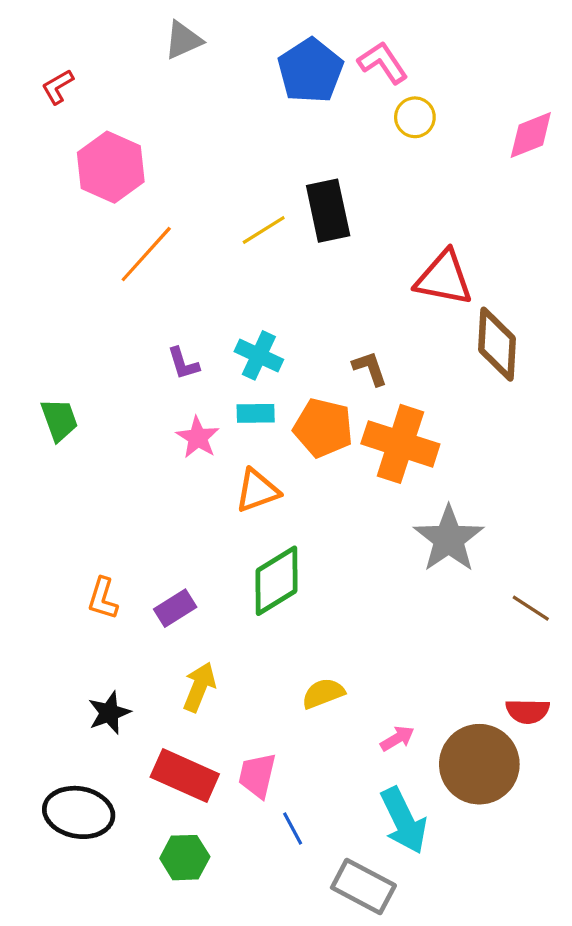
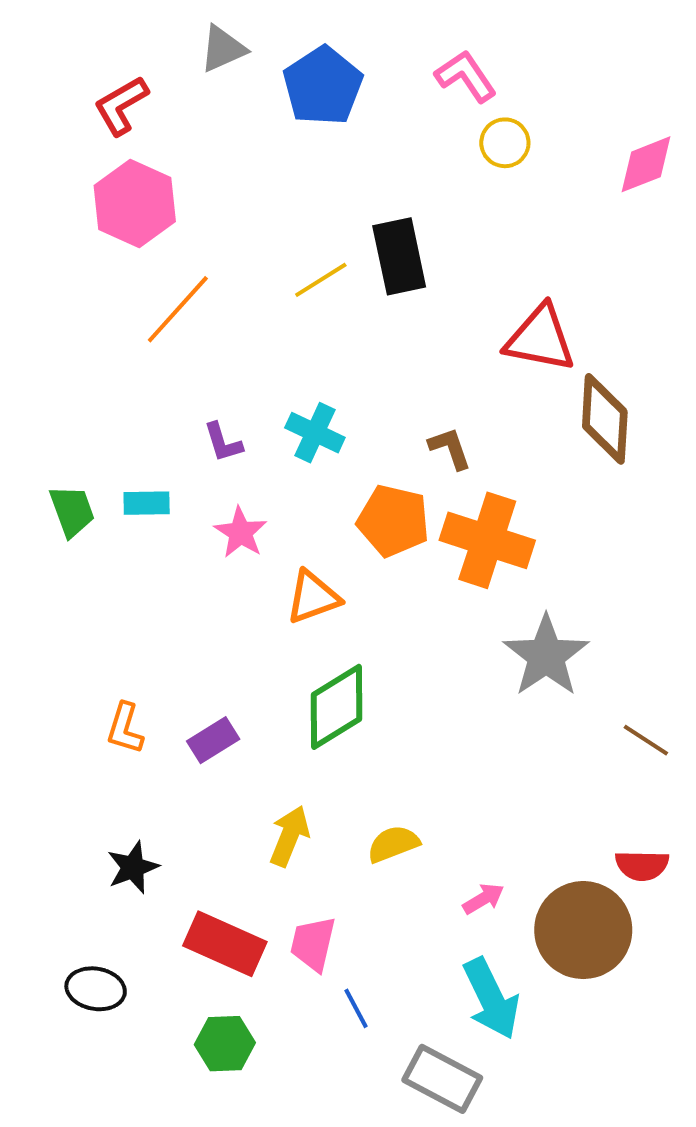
blue pentagon: (310, 71) -> (323, 86), moved
red L-shape: (58, 87) -> (121, 106), moved, size x1.4
cyan rectangle: (256, 413) -> (147, 503), moved
yellow arrow: (199, 687) -> (289, 836), moved
black ellipse: (79, 812) -> (96, 989), size x0.7

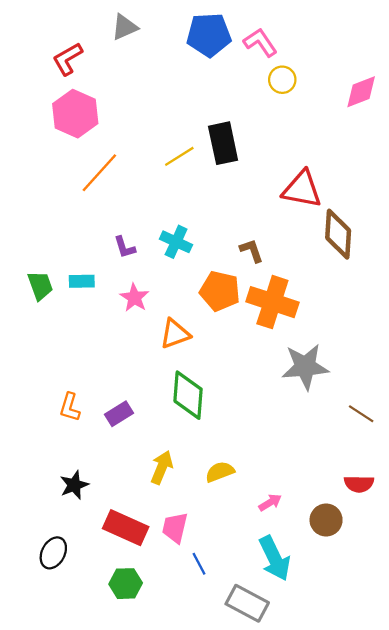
blue pentagon: (323, 86) -> (209, 35), moved, turned 30
gray star: (546, 656) -> (305, 367), turned 30
green diamond: (336, 707) -> (188, 395), turned -54
brown circle: (583, 930) -> (326, 520), size x0.6
black ellipse: (96, 989) -> (53, 553), turned -72

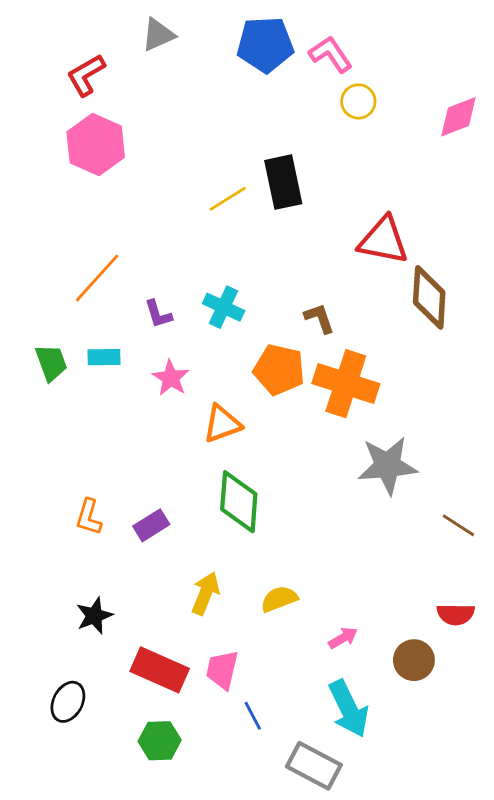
orange line: (99, 173) -> (97, 278), moved

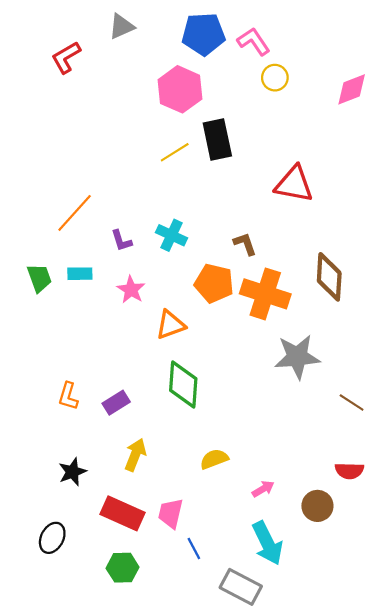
pink hexagon: (96, 145) -> (180, 89), moved
brown diamond: (429, 297) -> (329, 277), moved
yellow arrow: (205, 593) -> (135, 455), moved

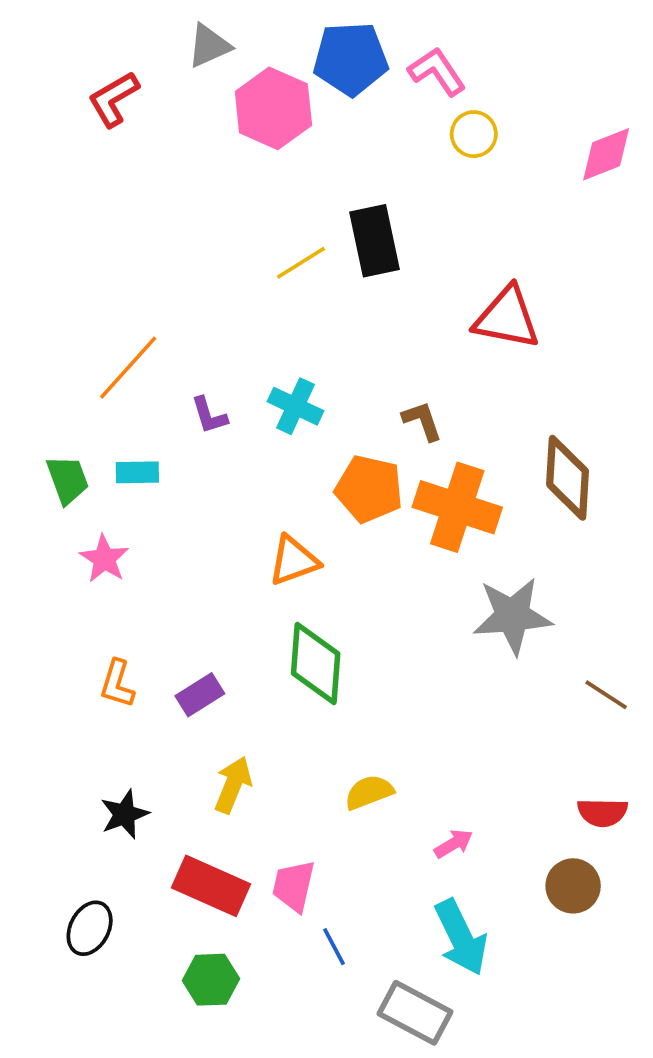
pink hexagon: (180, 89) -> (273, 108), moved
pink star: (131, 290) -> (104, 559), moved
brown circle: (317, 506) -> (573, 886), moved

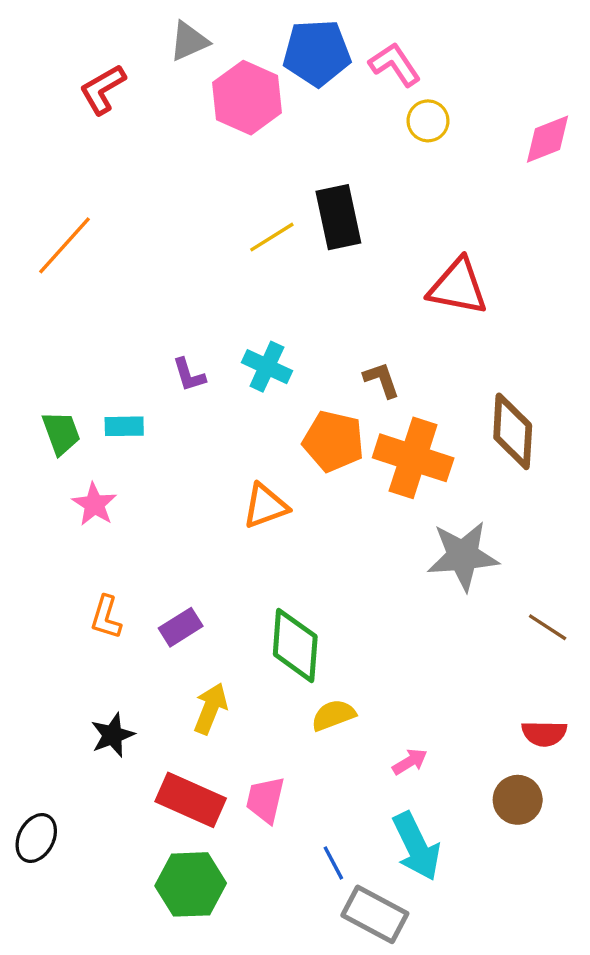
orange line: (128, 368) -> (64, 245), moved
green diamond: (316, 664) -> (295, 645), moved
black ellipse: (90, 928) -> (36, 838), moved
blue line: (334, 947) -> (333, 863), moved
green hexagon: (211, 980) -> (191, 884), size x1.4

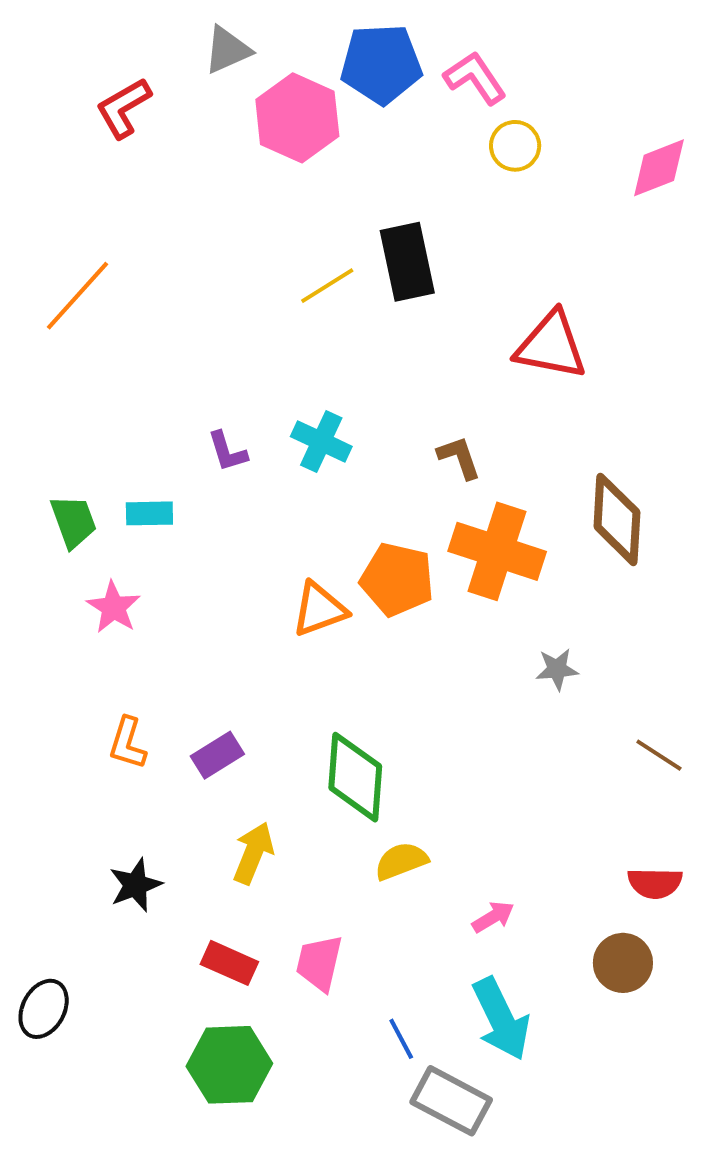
orange pentagon: (333, 441) -> (397, 579), moved
gray star: (463, 556) -> (557, 669), size x0.5
red rectangle: (191, 800) -> (229, 963), size x0.7

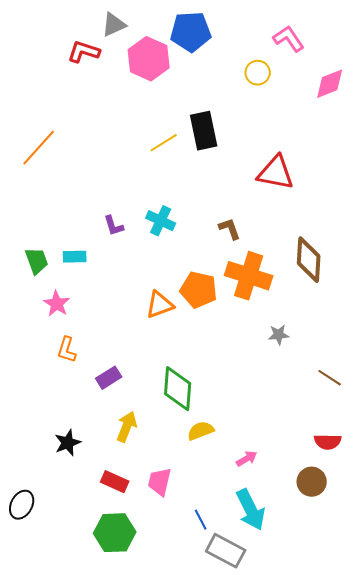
pink L-shape: (475, 78) -> (289, 39), moved
red L-shape: (123, 108) -> (84, 52), moved, turned 48
orange L-shape: (127, 743) -> (67, 350), moved

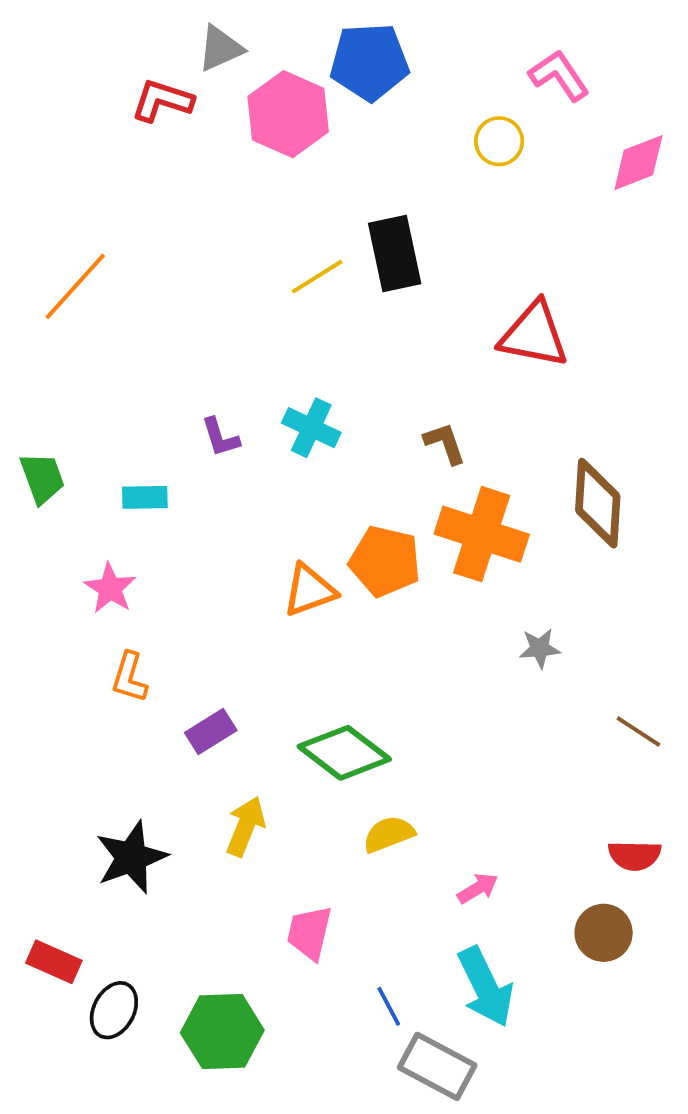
green trapezoid: (37, 261) -> (42, 478), moved
green diamond: (178, 389) -> (344, 753), turned -57
black star: (68, 443) -> (131, 857), size x1.4
red rectangle: (115, 482) -> (54, 962), moved
black ellipse: (22, 505) -> (114, 1010), moved

